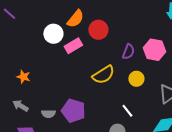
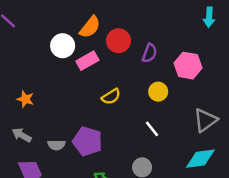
purple semicircle: (128, 52) -> (150, 53), moved
yellow semicircle: (103, 75) -> (111, 97), moved, size x0.7
yellow circle: (136, 79) -> (158, 92), moved
white line: (127, 111) -> (152, 129), moved

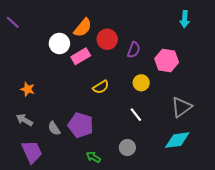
gray semicircle: (56, 145) -> (54, 128), turned 56

